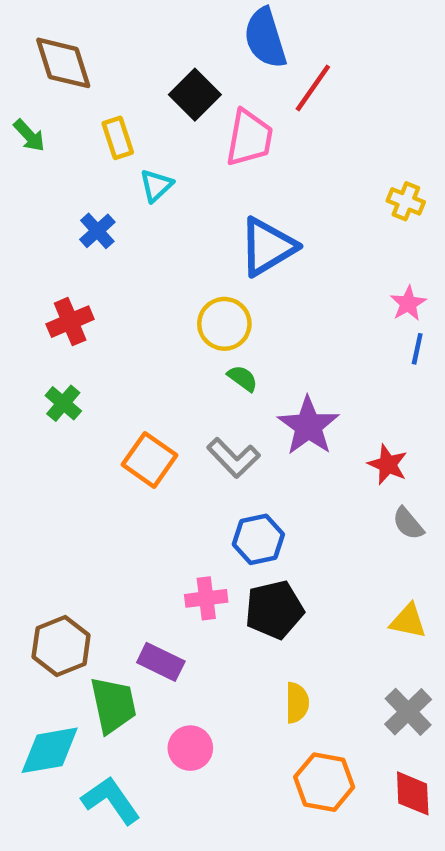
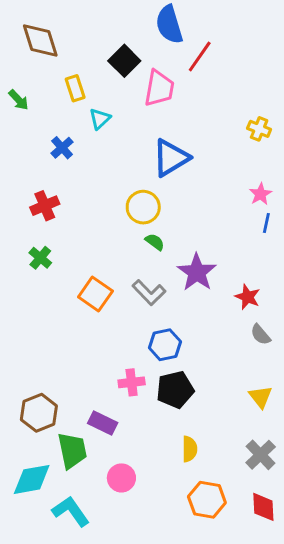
green arrow: (29, 136) -> (19, 100), moved
yellow triangle: (408, 621) -> (261, 397), turned 40

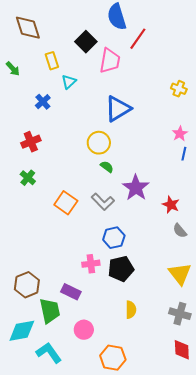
yellow triangle: (261, 397) -> (180, 274), size x1.4
gray cross: (261, 455) -> (180, 314), turned -30
orange hexagon: (207, 500) -> (113, 358), moved

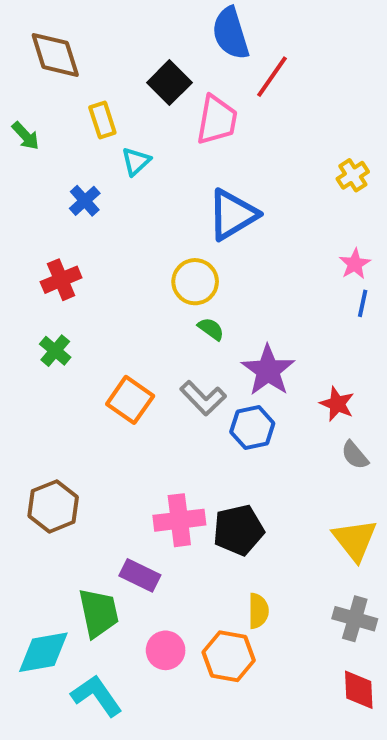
yellow cross: (179, 89) -> (353, 175), turned 35
blue hexagon: (114, 238) -> (252, 428), moved
pink cross: (91, 264) -> (179, 520), size x1.4
brown hexagon: (27, 285) -> (53, 506), moved
orange hexagon: (113, 358) -> (229, 656), moved

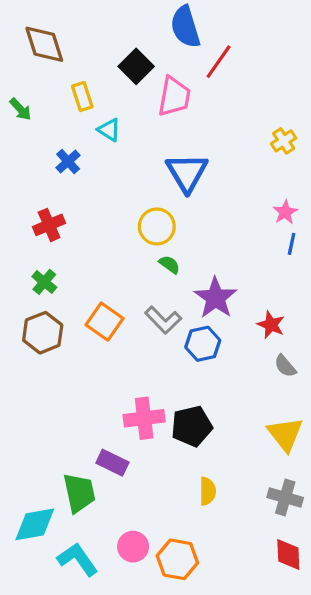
cyan triangle: (136, 161) -> (109, 130), turned -45
blue triangle: (233, 215) -> (187, 173), turned -30
brown hexagon: (53, 506) -> (43, 333), moved
pink circle: (166, 650) -> (133, 547), moved
orange hexagon: (229, 656) -> (177, 559), moved

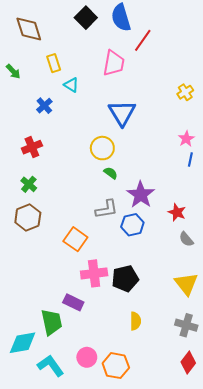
black square: (136, 66) -> (86, 18), moved
gray L-shape: (163, 320) -> (106, 209), turned -55
orange square: (105, 322) -> (75, 239), moved
red diamond: (288, 555) -> (188, 362), turned 40

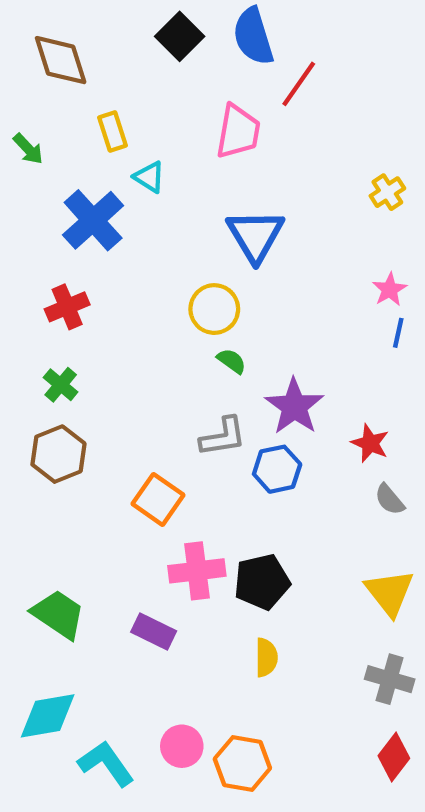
blue cross: (44, 106) -> (93, 220), size x1.8
yellow semicircle: (135, 321) -> (266, 657), moved
green trapezoid: (52, 322) -> (58, 614), moved, turned -44

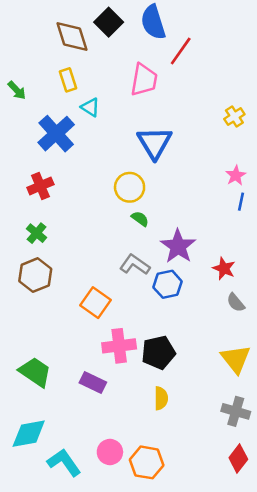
brown diamond: (61, 60) -> (72, 37), moved
gray L-shape: (223, 437) -> (135, 265), turned -136

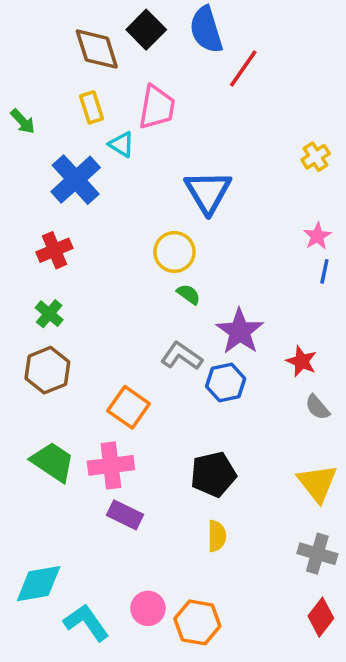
pink trapezoid: (144, 80) -> (157, 107), moved
pink cross: (119, 346) -> (111, 465), moved
green trapezoid: (35, 372) -> (53, 462), moved

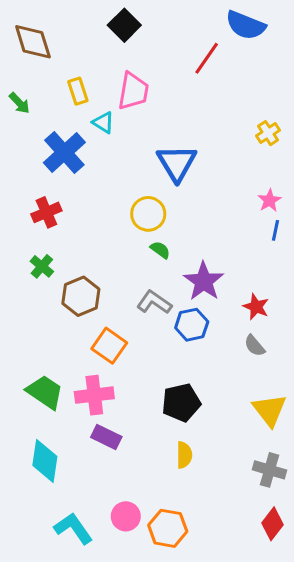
blue semicircle: (206, 30) -> (246, 25), moved, turned -51
brown diamond: (97, 49) -> (33, 42), moved
brown hexagon: (47, 370) -> (81, 296), moved
gray semicircle: (317, 407) -> (255, 346), moved
cyan diamond: (39, 584) -> (45, 461), moved, turned -72

